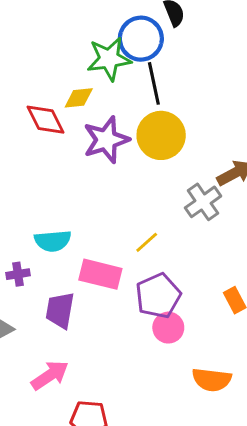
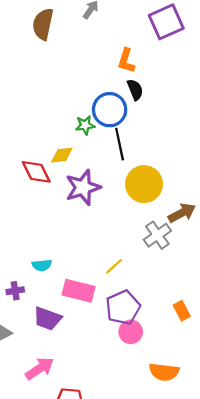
green star: (109, 59) -> (85, 125), size x0.6
yellow circle: (161, 135) -> (144, 184), moved
cyan semicircle: (53, 241) -> (42, 265), size x0.7
purple trapezoid: (60, 310) -> (47, 319), turned -80

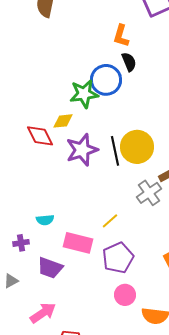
green star: (85, 125) -> (84, 94), size x1.6
black line: (120, 144) -> (115, 151), moved
pink circle: (131, 332) -> (125, 295), moved

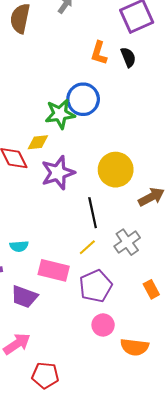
black semicircle: (129, 62) -> (128, 57), moved
black line: (115, 151) -> (93, 213), moved
gray cross: (149, 193) -> (127, 242), moved

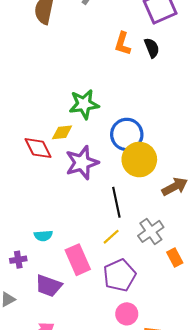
blue circle: (83, 99) -> (127, 134), moved
pink rectangle: (54, 270) -> (78, 260), turned 52
orange rectangle: (151, 289) -> (175, 258), moved

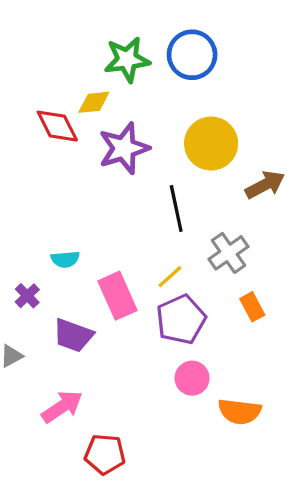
blue circle: (127, 134) -> (192, 55), moved
yellow line: (111, 237) -> (170, 277), moved
orange rectangle: (175, 258) -> (252, 307), moved
purple cross: (18, 260) -> (27, 296), turned -35

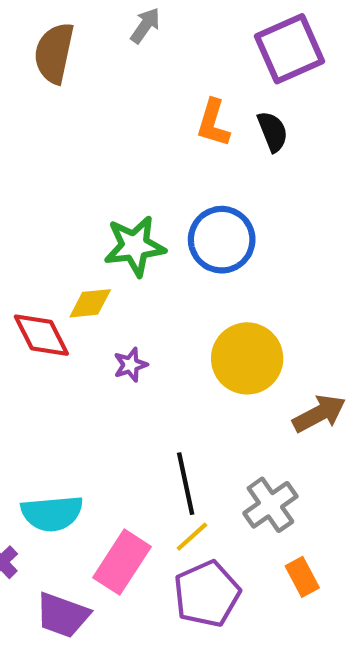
purple star: (124, 148) -> (130, 365), size x0.5
black line: (176, 209) -> (186, 484), moved
cyan semicircle: (65, 259) -> (52, 513), size x1.6
pink rectangle: (118, 296) -> (122, 562), turned 57

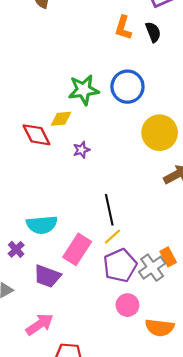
yellow circle: (247, 358) -> (160, 133), moved
gray cross: (270, 505) -> (152, 268), moved

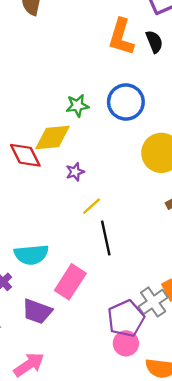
orange L-shape: (123, 28) -> (121, 37), size x1.4
green star: (84, 90) -> (77, 106), size x0.7
yellow diamond: (61, 119) -> (53, 137), size x1.5
yellow line: (112, 237) -> (92, 206), moved
purple pentagon: (120, 265) -> (126, 319), moved

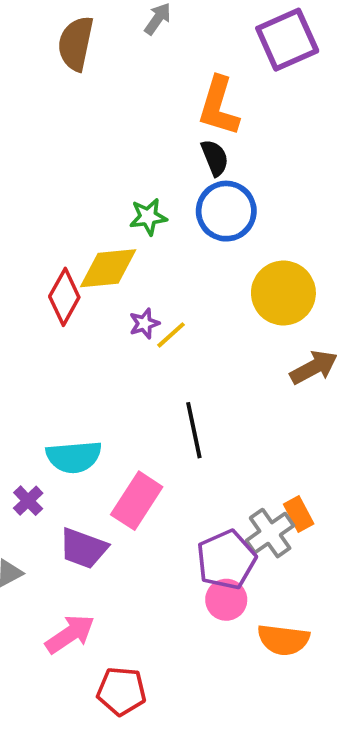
black semicircle: (154, 42) -> (215, 158), moved
red diamond: (25, 155) -> (64, 297), turned 56
yellow line: (92, 206) -> (171, 335), moved

